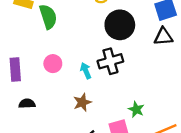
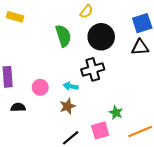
green semicircle: (48, 17) -> (63, 36), moved
pink circle: (53, 64) -> (40, 87), moved
cyan arrow: (86, 71) -> (71, 86), moved, turned -56

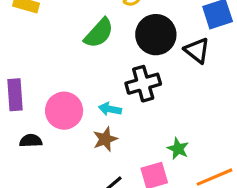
green semicircle: (63, 36) -> (99, 33), turned 60
black triangle: (140, 47) -> (197, 50), moved, turned 42
pink circle: (40, 87) -> (64, 111), size x1.5

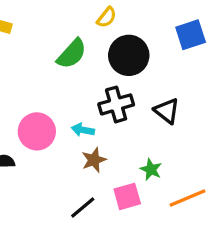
black triangle: (197, 50) -> (167, 111), moved
brown star: (105, 139) -> (94, 160), moved

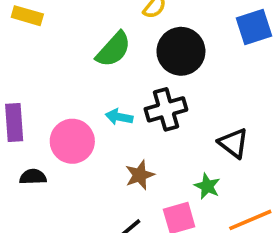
black triangle: (167, 111) -> (233, 143), moved
cyan arrow: (83, 130) -> (119, 117), moved

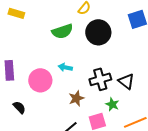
green semicircle: (114, 49) -> (62, 31), turned 30
black cross: (166, 109) -> (100, 79), moved
black semicircle: (33, 177) -> (19, 107), moved, turned 48

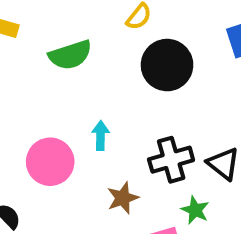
green semicircle: (62, 31) -> (70, 55), moved
cyan arrow: (65, 67) -> (101, 136), turned 80

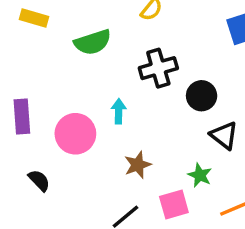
black circle: (167, 65) -> (202, 96), moved, size x0.7
black cross: (171, 160) -> (158, 68), moved

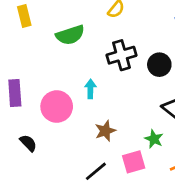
yellow rectangle: (34, 18) -> (24, 16), turned 60
black circle: (202, 96) -> (159, 65), moved

